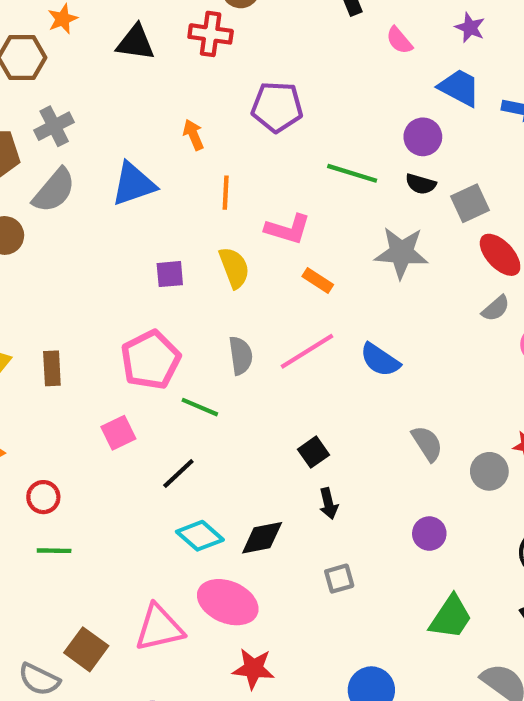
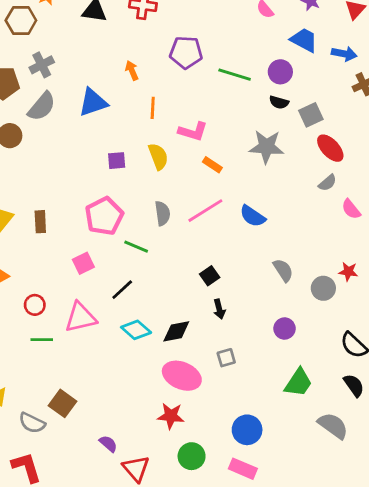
green line: (352, 173) -> (235, 75), moved
pink ellipse: (228, 602) -> (182, 376), moved
pink triangle: (159, 628) -> (81, 317), moved

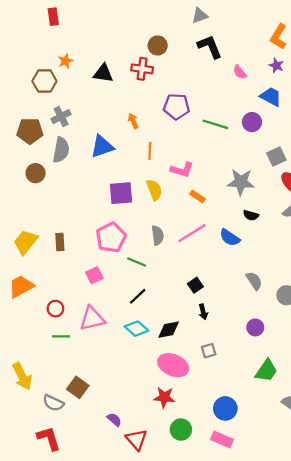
black semicircle: (279, 102) -> (251, 215), moved
gray semicircle: (42, 106) -> (61, 150), turned -30
purple square: (117, 161) -> (121, 193), size x1.6
black line: (122, 290) -> (138, 296), moved

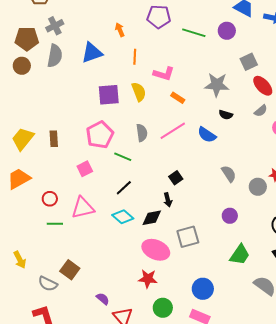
brown circle: (36, 173) -> (22, 66), moved
black arrow: (203, 312) -> (168, 200), moved
gray square: (209, 351) -> (188, 237), size x1.6
yellow arrow: (22, 376) -> (20, 260), size x0.7

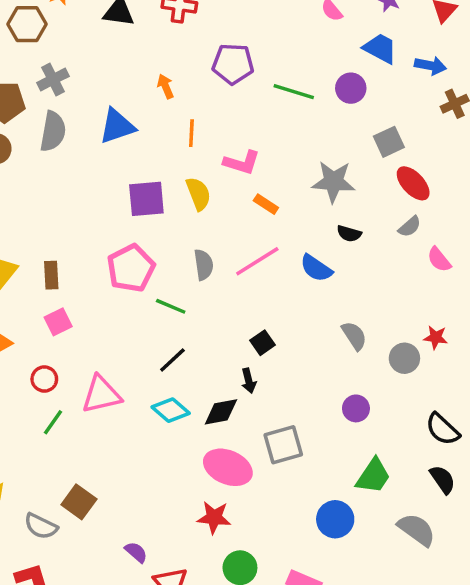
pink square: (85, 169) -> (58, 322), moved
green line: (55, 224) -> (53, 422), turned -56
blue circle: (203, 289) -> (335, 519), moved

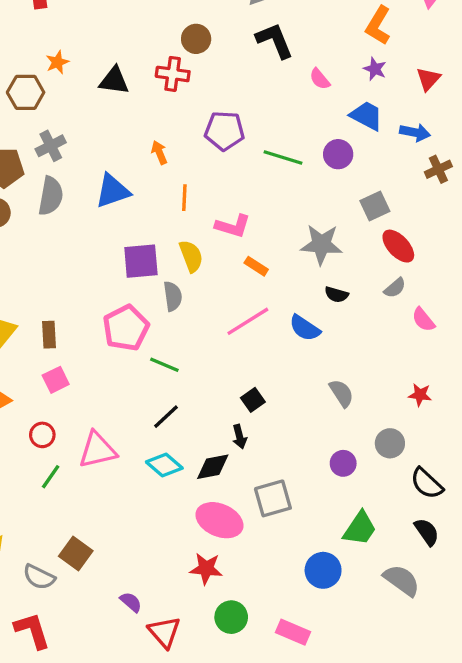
gray semicircle: (204, 265) -> (173, 296), moved
gray circle: (404, 358) -> (390, 443), moved

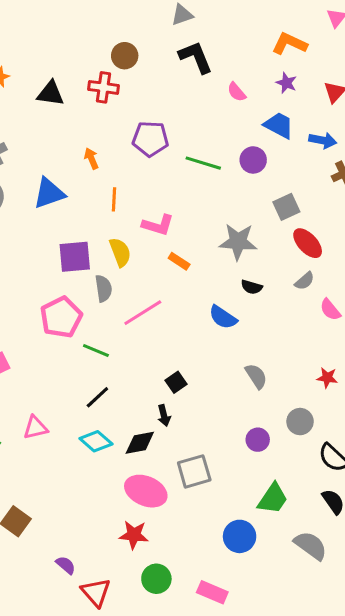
orange L-shape: (378, 25) -> (289, 44), turned 84
pink line: (248, 321) -> (143, 313), moved
pink triangle: (97, 450) -> (35, 428), size x0.7

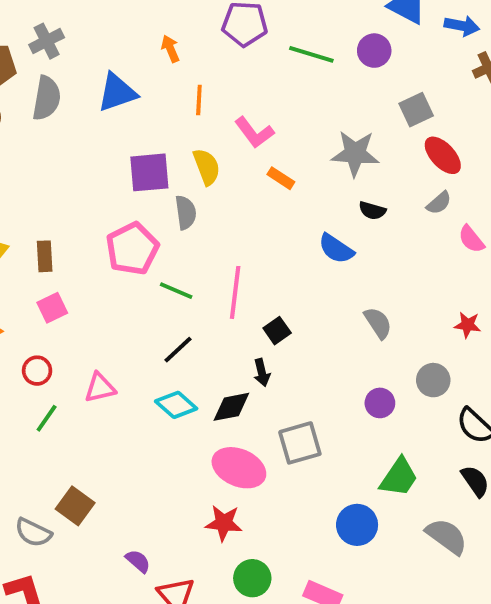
pink L-shape: (158, 225) -> (254, 132), turned 36
pink line: (143, 313) -> (235, 292), moved, turned -51

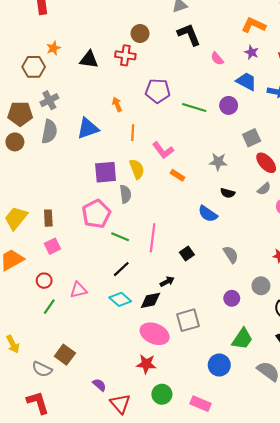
gray star: (355, 153) -> (218, 162), size x0.7
black square: (277, 331) -> (187, 253), moved
black arrow: (262, 372) -> (167, 282), turned -104

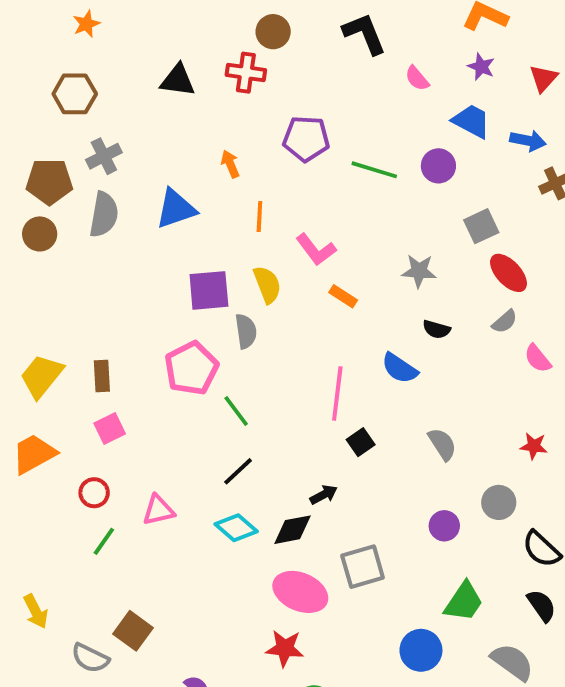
orange star: (53, 48) -> (86, 24), moved
green line: (120, 237) -> (236, 411), turned 30
pink line: (153, 238) -> (337, 394), moved

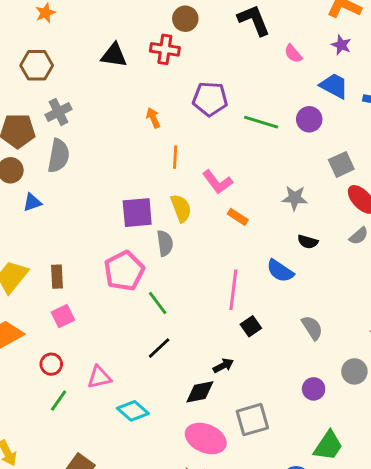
blue triangle: (176, 209) -> (32, 202), moved, size x0.6
cyan diamond: (236, 528) -> (133, 411), moved

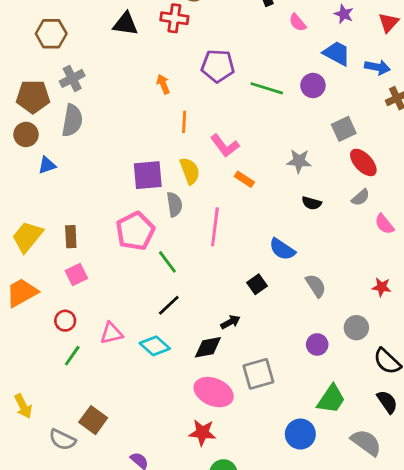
blue semicircle: (280, 271) -> (282, 249), moved
pink line: (233, 290) -> (215, 227), moved
cyan diamond: (133, 411) -> (155, 346), moved

